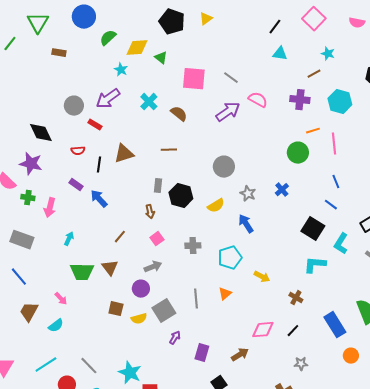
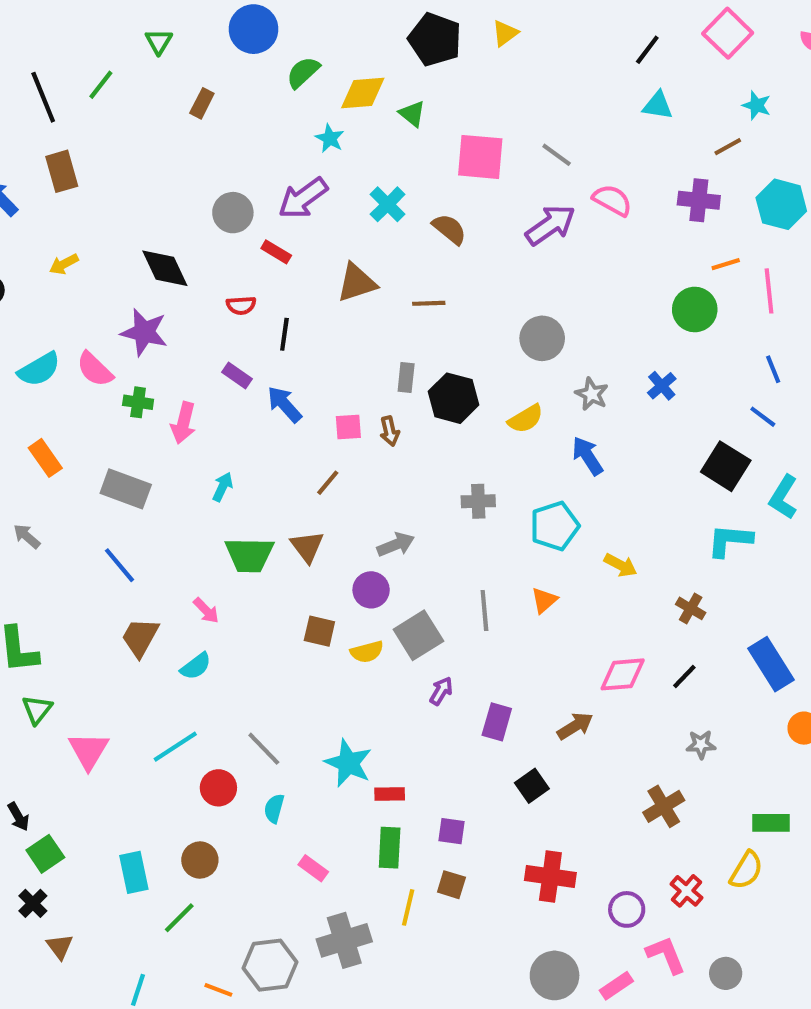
green triangle: (38, 23) -> (159, 41), size x0.6
brown rectangle: (59, 53) -> (202, 103), turned -72
brown triangle: (124, 154) -> (357, 283), moved
pink square: (157, 239) -> (348, 427), moved, turned 32

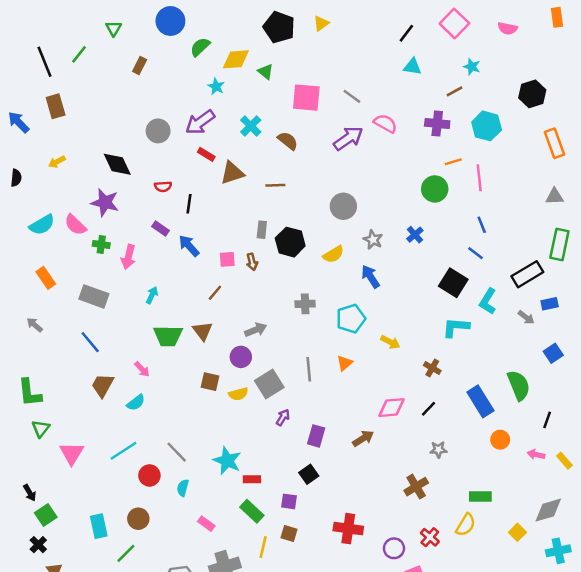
red rectangle: (276, 252) -> (206, 154), moved
black square: (532, 786) -> (309, 474), moved
green rectangle: (390, 848) -> (252, 511), turned -50

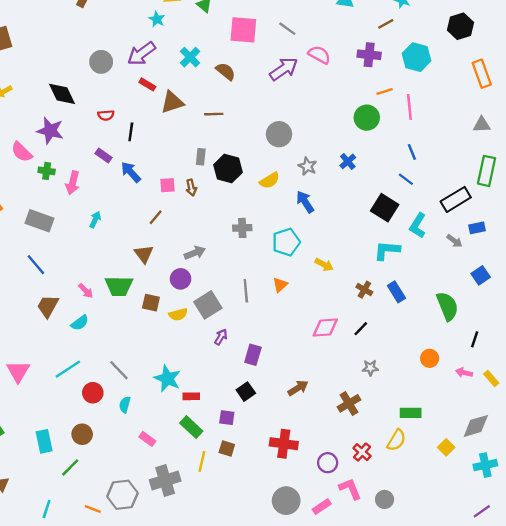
green trapezoid: (168, 336) -> (119, 286), moved
blue rectangle: (480, 401) -> (396, 292), moved, size x0.7
brown arrow: (363, 438) -> (298, 388), moved

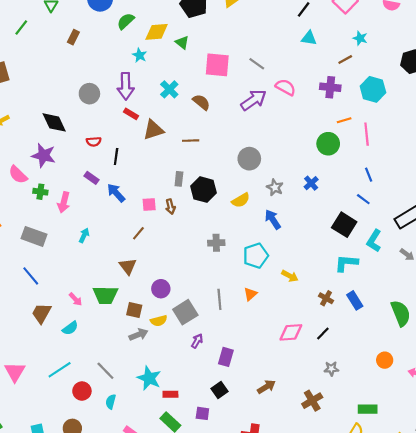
purple arrow: (141, 54) -> (126, 86), turned -55
gray arrow: (195, 253) -> (138, 335), moved

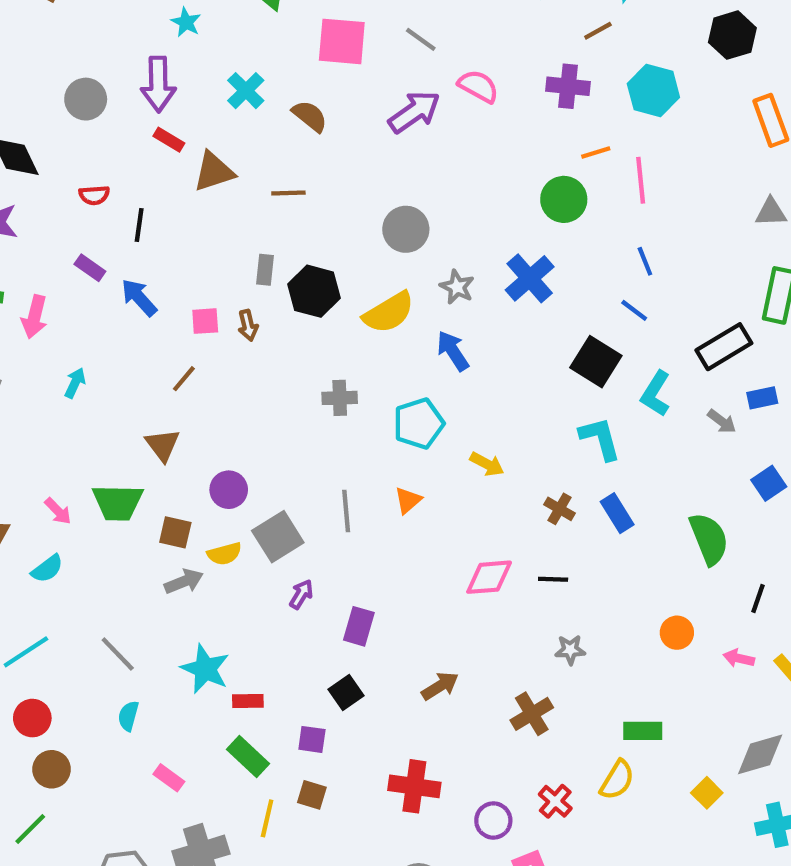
blue cross: (311, 183) -> (530, 278), size x1.6
yellow semicircle: (241, 200) -> (389, 313), size x1.4
cyan L-shape: (346, 263) -> (600, 438), turned 70
black line: (323, 333) -> (553, 579), turned 48
red circle: (82, 391) -> (32, 718), moved

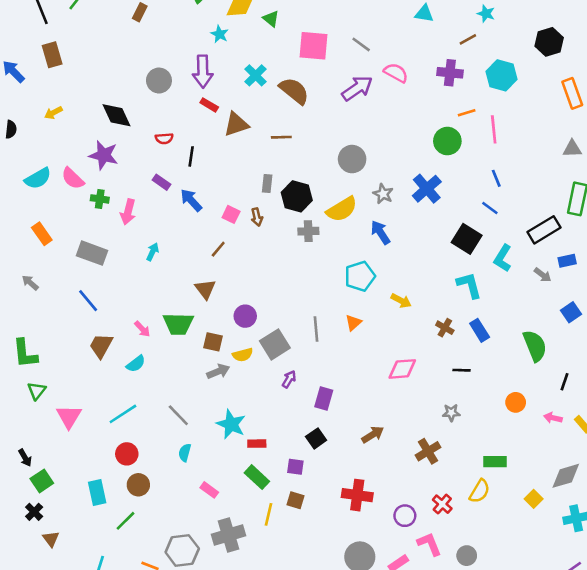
brown semicircle: (310, 116) -> (294, 91), size x1.4
pink square: (205, 321) -> (231, 214), turned 30
gray cross: (340, 398) -> (308, 231), moved
black line: (553, 579) -> (462, 370), moved

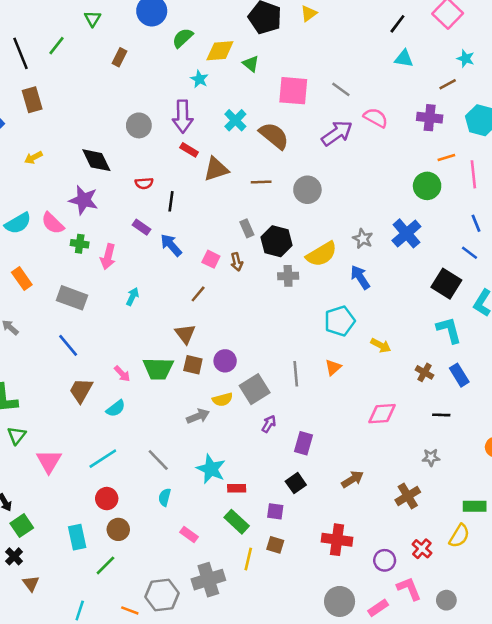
gray circle: (352, 159) -> (307, 190), moved
gray rectangle: (267, 184) -> (247, 228), turned -30
brown square: (213, 342) -> (193, 365), moved

